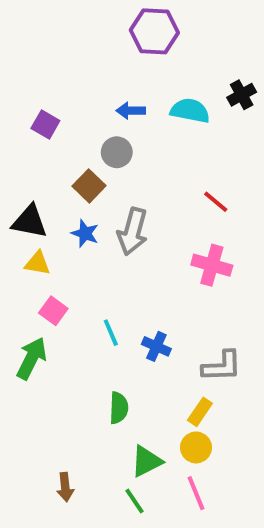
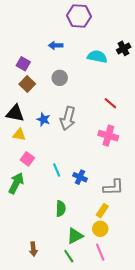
blue arrow: (131, 111) -> (56, 45), moved
brown square: (89, 186) -> (27, 84), moved

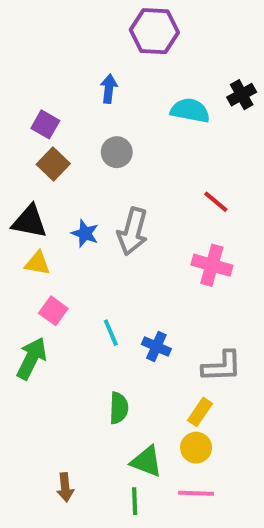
blue arrow: (56, 45) -> (109, 89), turned 96
green triangle: (75, 236) -> (146, 462), turned 48
pink line: (100, 252) -> (196, 493), turned -66
green line: (69, 256) -> (135, 501), turned 32

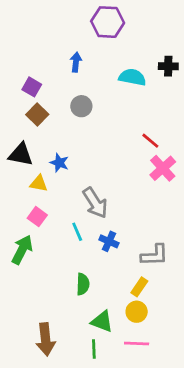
black cross: (242, 95) -> (168, 66), turned 30
gray arrow: (133, 231) -> (95, 203), moved, turned -48
yellow triangle: (37, 263) -> (39, 183), moved
pink cross: (212, 265) -> (163, 168), moved, turned 32
brown arrow: (65, 487) -> (46, 339), size x1.6

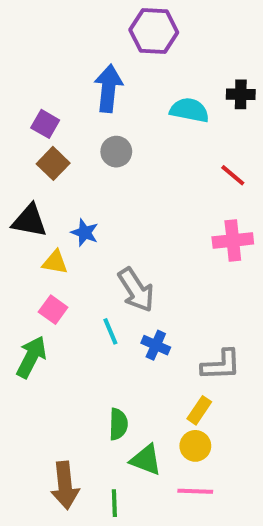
blue arrow: (76, 62) -> (108, 88), size x1.6
red line: (150, 141) -> (233, 175), moved
pink cross: (163, 168) -> (233, 240), turned 36
green semicircle: (83, 284) -> (118, 424), moved
green line: (94, 349) -> (114, 503), moved

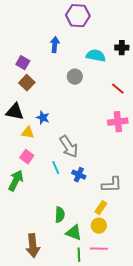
blue arrow: (108, 88) -> (55, 45), size x0.7
gray circle: (116, 152) -> (75, 77), moved
green line: (114, 503) -> (79, 255), moved

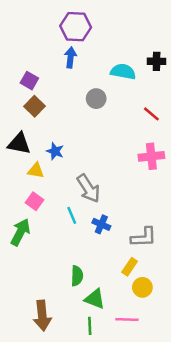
purple hexagon: (78, 16) -> (76, 27), moved
yellow circle: (99, 226) -> (142, 287), moved
green line: (79, 255) -> (90, 326), moved

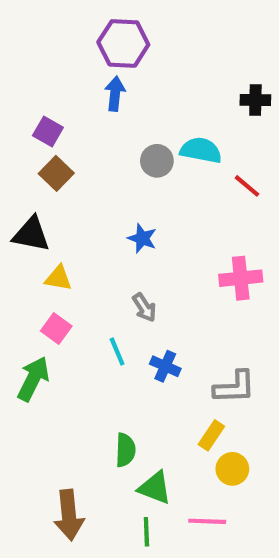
cyan semicircle: (123, 72) -> (201, 150), moved
blue star: (55, 151) -> (142, 238), moved
pink cross: (151, 156) -> (241, 278), moved
gray arrow: (88, 188) -> (144, 308), size x0.6

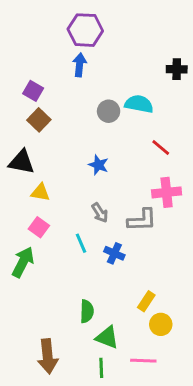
red line: (247, 186) -> (161, 147), moved
gray L-shape: (234, 387) -> (142, 220), moved

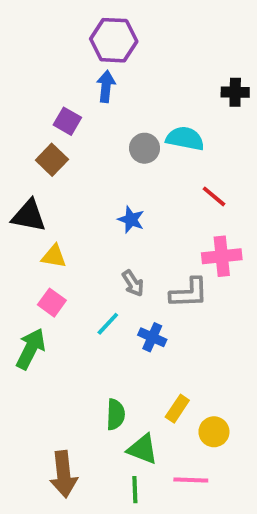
purple square: (33, 91) -> (67, 121), moved
cyan line: (81, 243) -> (108, 324), turned 66
yellow rectangle: (146, 301) -> (177, 409), moved

